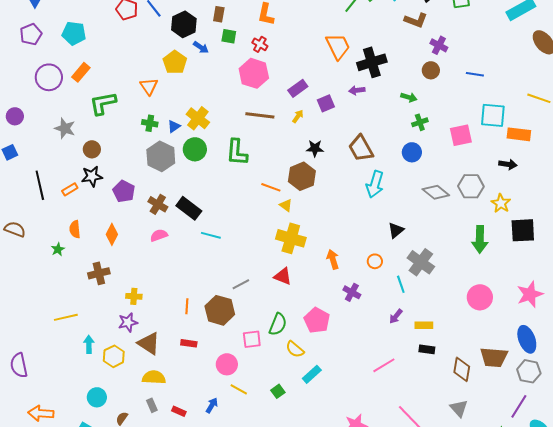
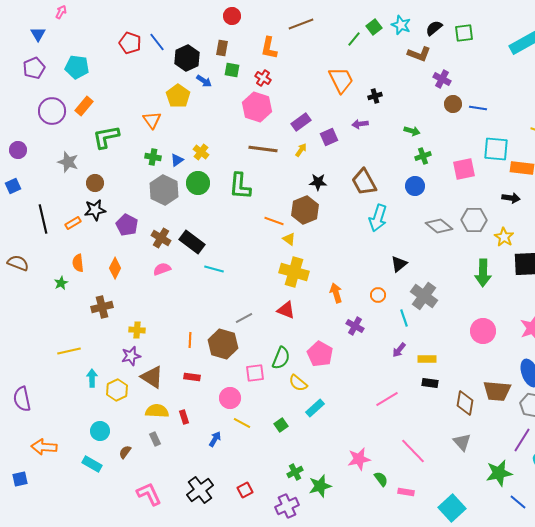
black cross: (372, 62) -> (375, 96), size x0.5
brown circle: (431, 70) -> (453, 104), moved
yellow cross: (198, 118) -> (201, 152), size x0.7
red rectangle: (179, 411) -> (184, 417), moved, turned 48

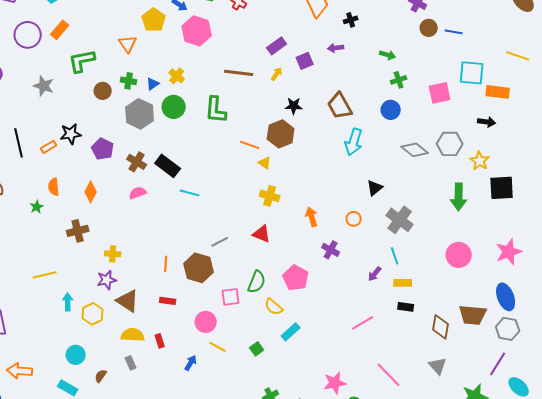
pink hexagon: (257, 107) -> (197, 31), moved
brown circle: (95, 183) -> (103, 91), moved
yellow cross: (294, 272) -> (270, 196), size x0.7
cyan line: (404, 318) -> (395, 256), moved

